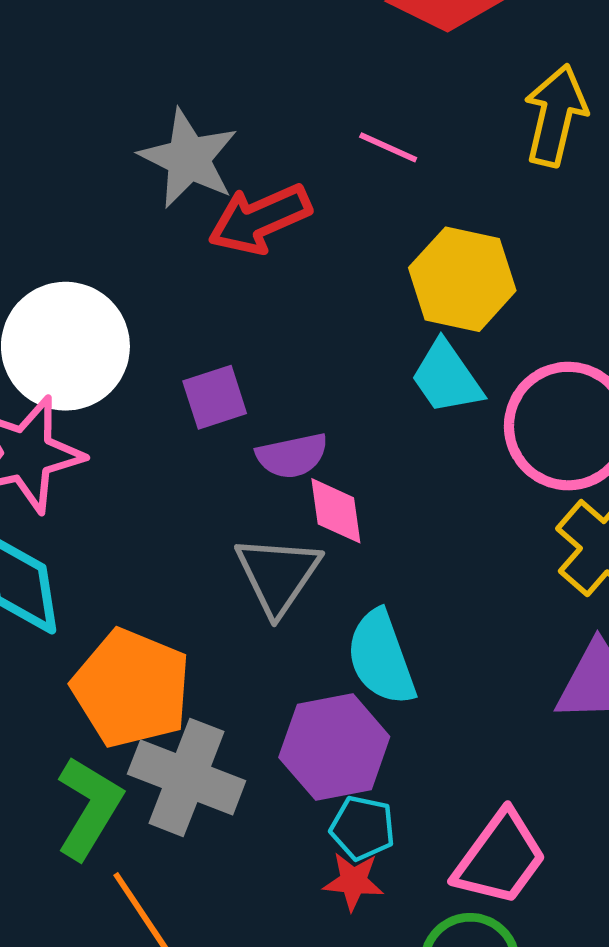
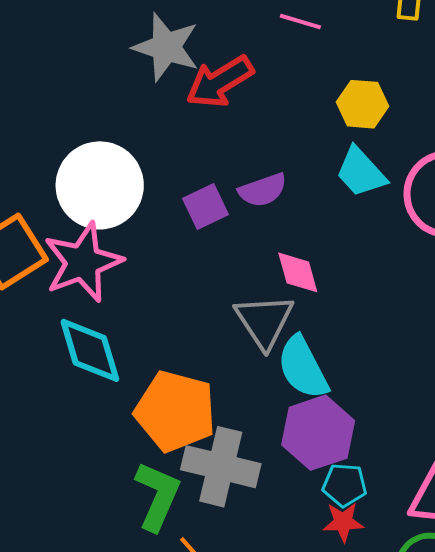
yellow hexagon: (462, 279) -> (363, 104), size x0.7
purple semicircle: (292, 456) -> (263, 190), moved
cyan semicircle: (381, 658) -> (303, 368), moved

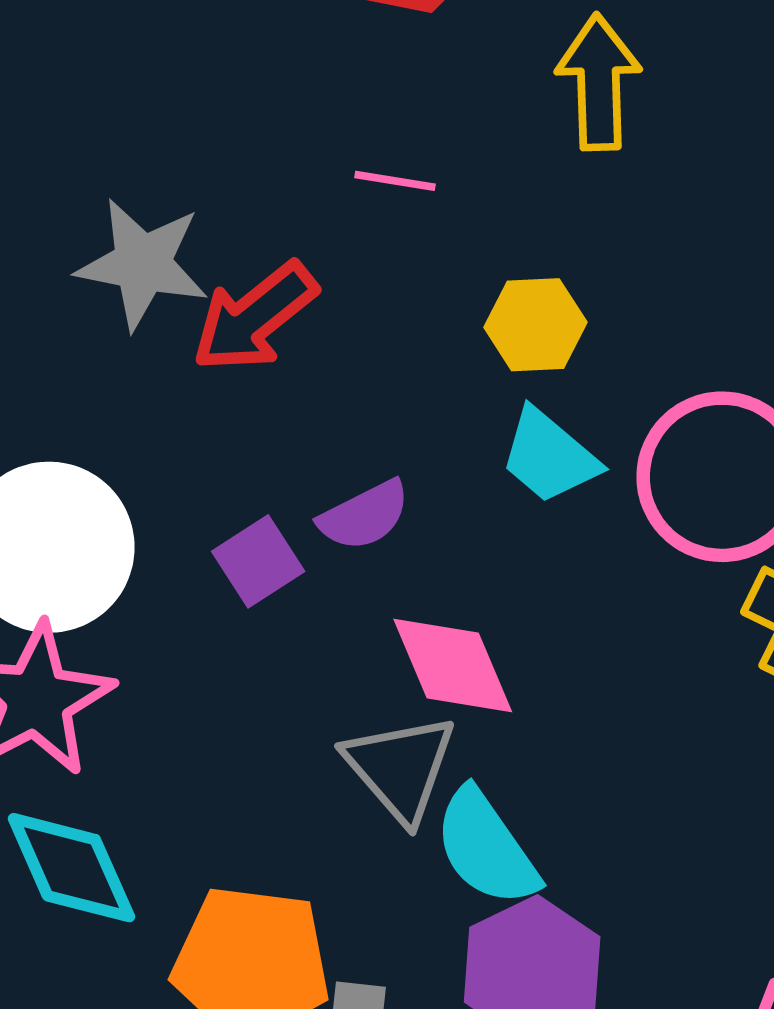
pink diamond: (298, 272) -> (453, 666), size x1.4

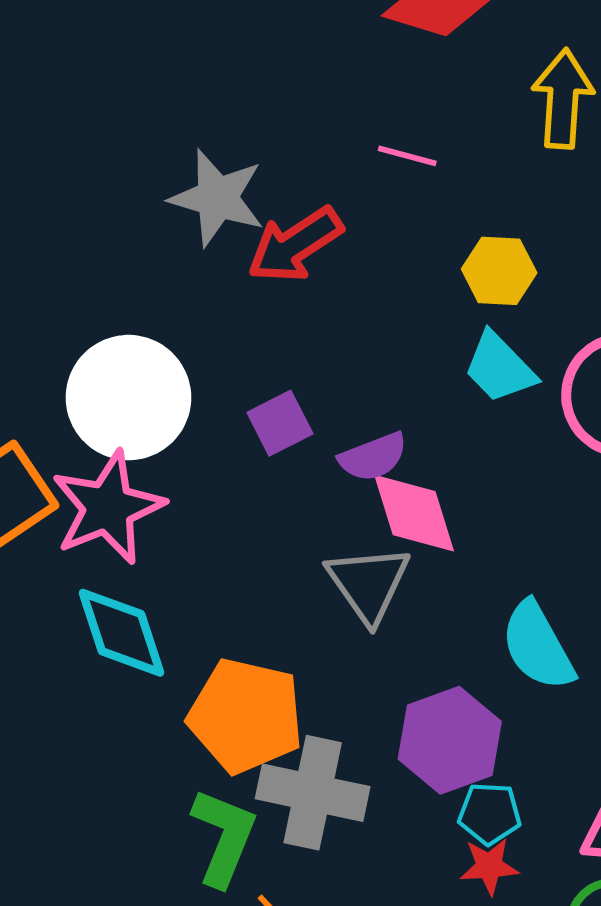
purple semicircle: (364, 515) -> (373, 457), moved
cyan semicircle: (486, 848) -> (538, 646), moved

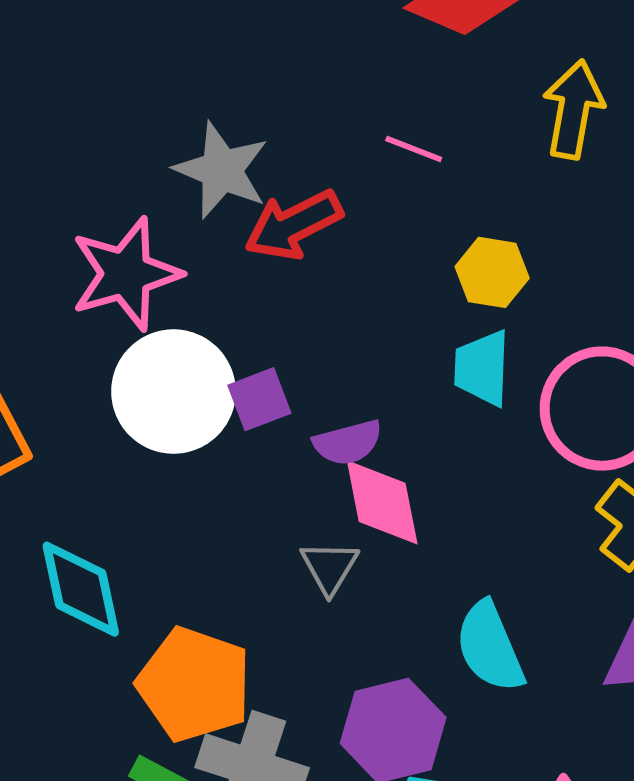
cyan trapezoid: (500, 368) -> (482, 368), turned 40
white circle: (128, 398) -> (173, 392), moved
pink star: (108, 508) -> (126, 274), moved
gray triangle: (368, 584) -> (330, 567), size x0.7

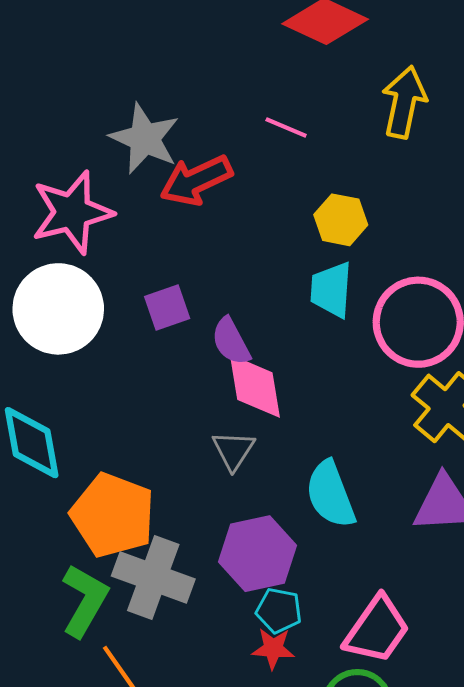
white circle: (173, 392) -> (58, 309), moved
purple semicircle: (348, 443) -> (231, 341), turned 75
gray triangle: (330, 567) -> (233, 450), moved

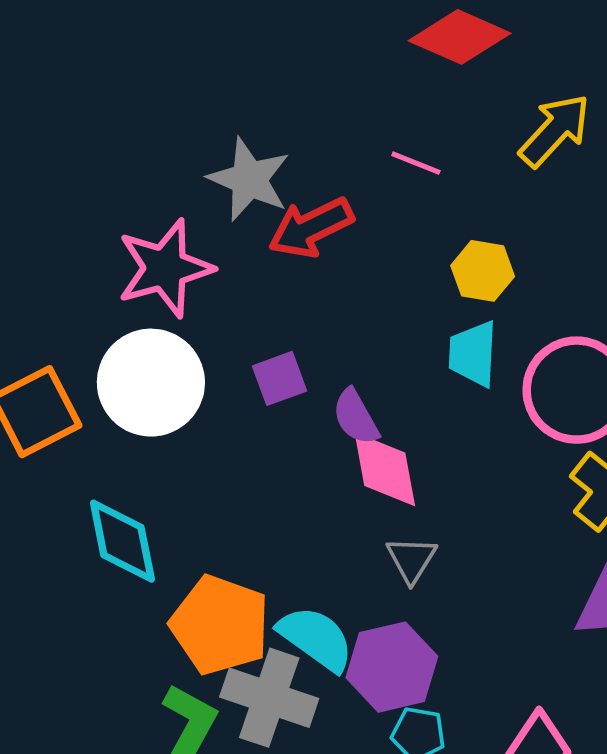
yellow arrow: (404, 102) -> (555, 130), turned 32
gray triangle: (233, 450) -> (411, 559), moved
cyan semicircle: (331, 494) -> (316, 638), moved, turned 148

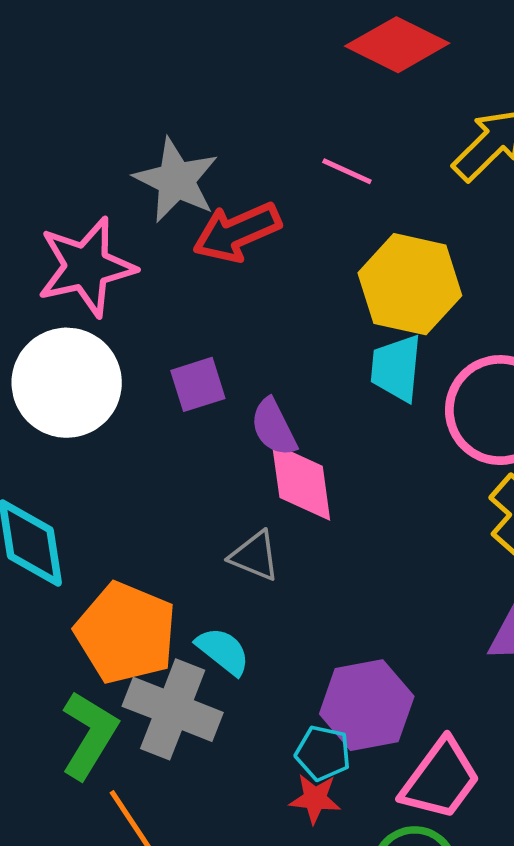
yellow hexagon: (483, 271) -> (410, 284), size x1.6
gray triangle: (411, 559) -> (255, 556), moved, turned -42
cyan semicircle: (316, 638) -> (223, 651), size x0.7
purple hexagon: (392, 667) -> (367, 705), moved

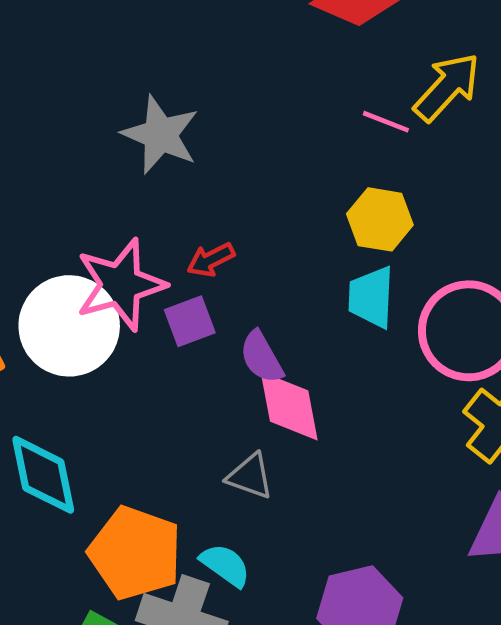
pink line: (347, 171) -> (386, 122), moved
red arrow: (237, 232) -> (211, 260), moved, size x0.6
pink star: (86, 267) -> (121, 285), moved
yellow hexagon: (410, 284) -> (380, 219), size x0.7

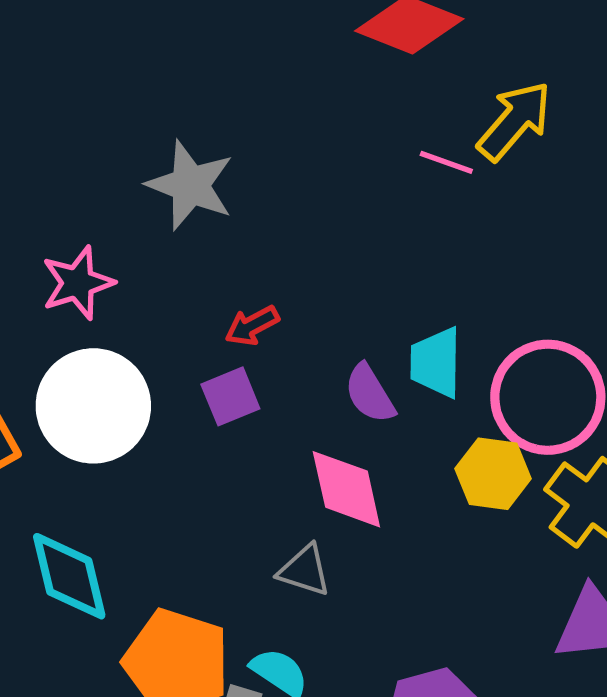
yellow hexagon: (380, 219) -> (493, 474), moved
pink star: (121, 285) -> (78, 283), moved, size x0.7
purple semicircle: (261, 357) -> (370, 394), moved

